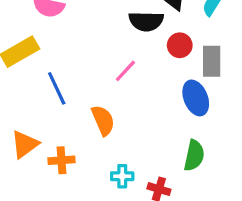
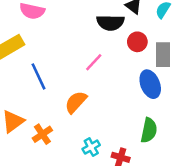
orange semicircle: (103, 120) -> (76, 102), turned -115
orange cross: (62, 160) -> (42, 134), turned -30
cyan cross: (122, 176) -> (91, 147), turned -30

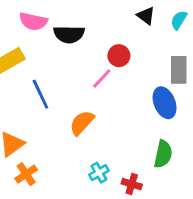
black semicircle: (110, 23) -> (69, 34), moved
red circle: (137, 42) -> (119, 56), moved
orange cross: (42, 134) -> (26, 174), moved

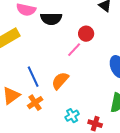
blue line: (40, 94) -> (33, 77), moved
orange cross: (26, 174) -> (35, 103), moved

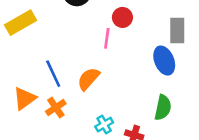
pink line: (74, 50) -> (107, 38), turned -35

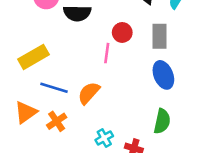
yellow rectangle: (21, 23) -> (33, 57), moved
gray rectangle: (177, 30) -> (160, 36), moved
blue line: (53, 74) -> (54, 88), turned -48

